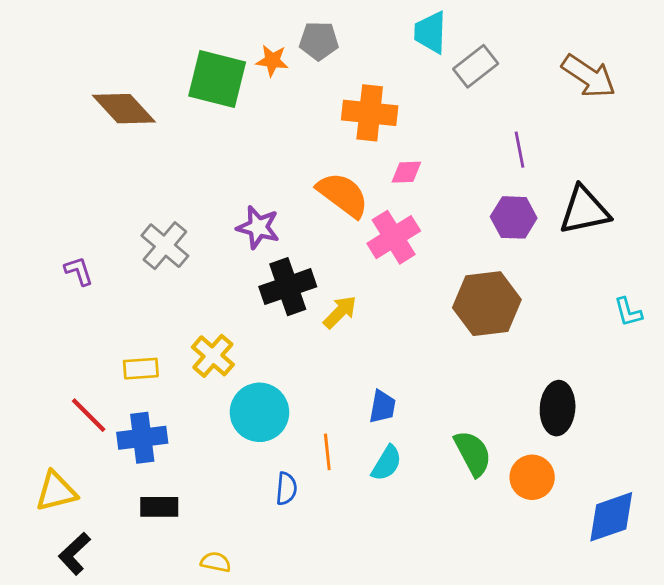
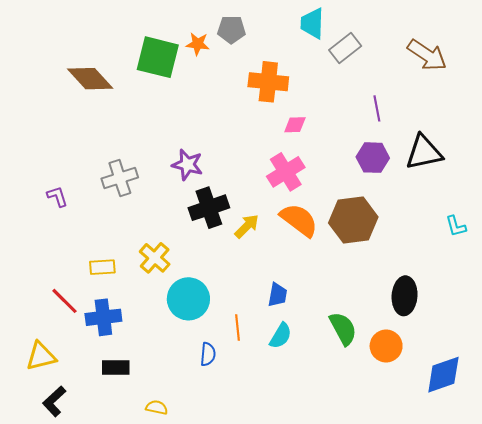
orange semicircle: (343, 195) -> (299, 220), moved
gray cross: (165, 246) -> (120, 178), turned 32

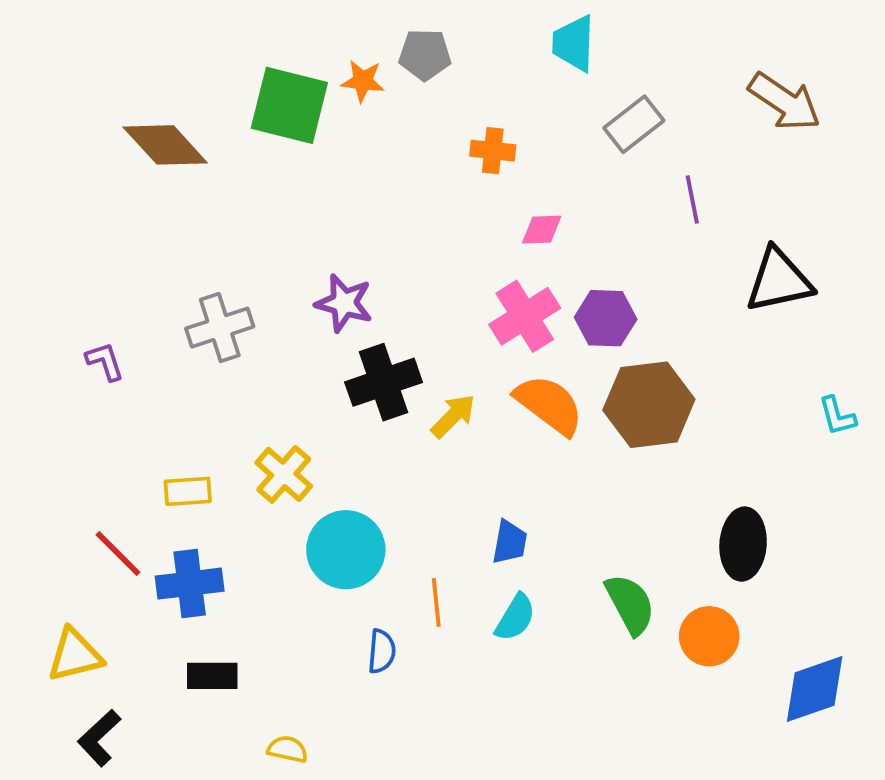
gray rectangle: (345, 48) -> (634, 124), moved
orange cross: (268, 82) -> (493, 151), size x0.6
purple hexagon: (373, 158) -> (606, 318), moved

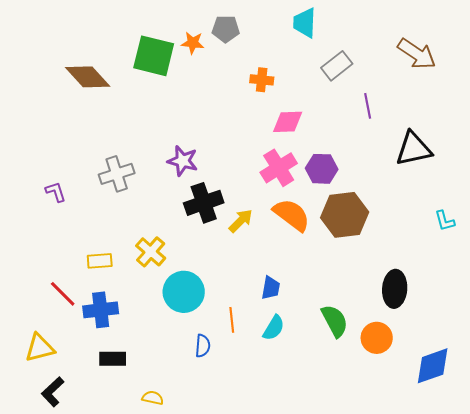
pink diamond: (542, 230) -> (288, 122), size x1.4

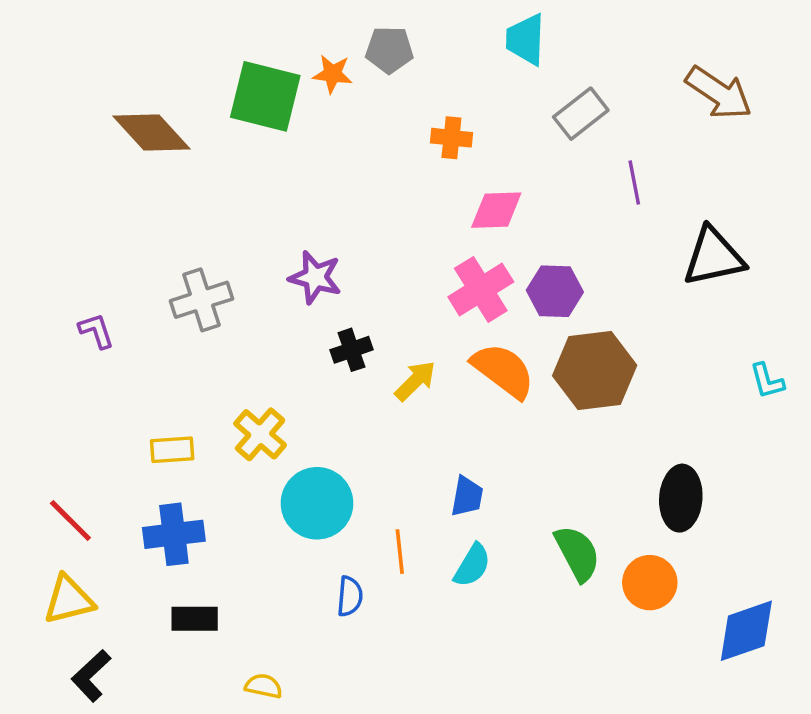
black cross: (204, 203) -> (351, 350), size x0.6
red line: (63, 294) -> (70, 521), moved

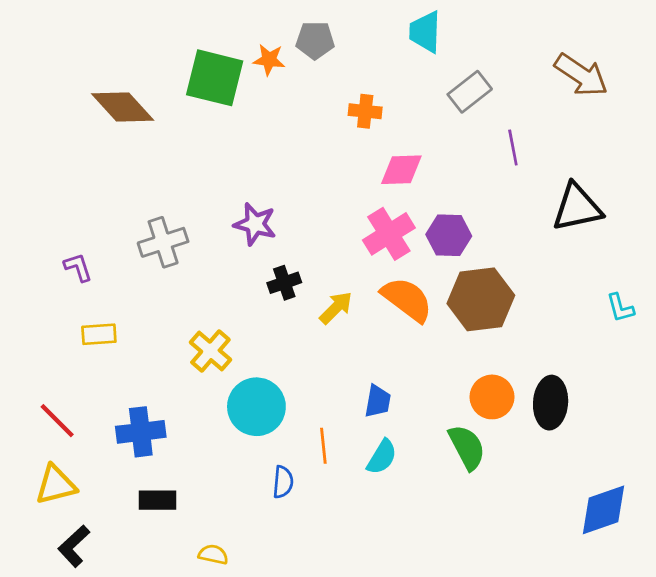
yellow rectangle: (172, 450) -> (99, 334), moved
orange circle: (650, 583) -> (492, 397), moved

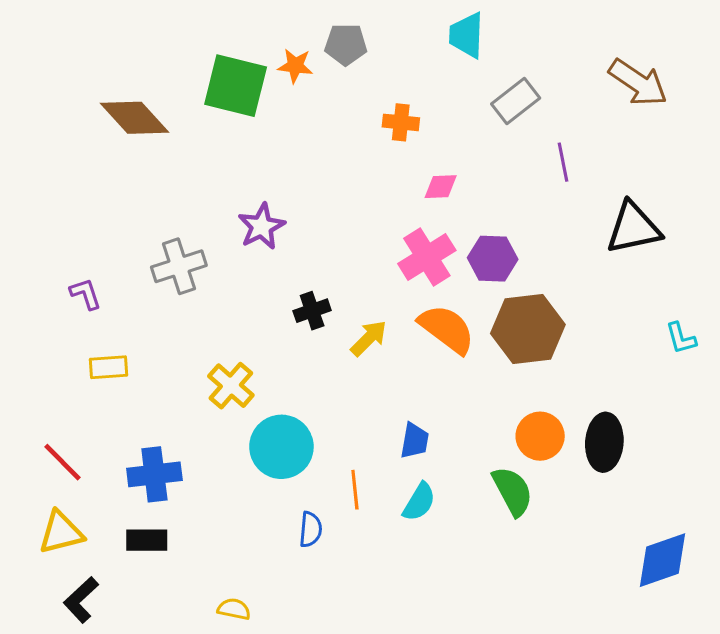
pink diamond: (401, 170) -> (441, 187), size x0.7
purple star: (255, 224) -> (262, 226), moved, turned 30
black rectangle: (157, 500) -> (147, 540), moved

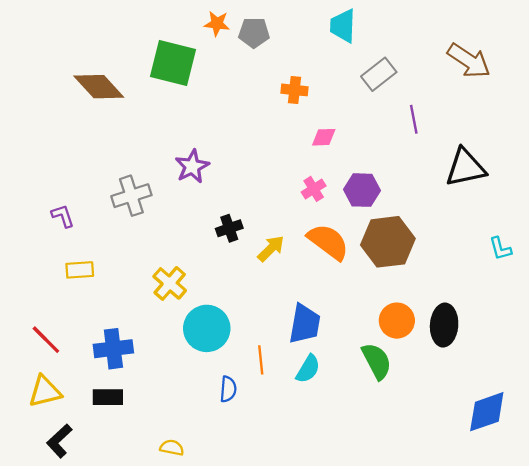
orange star: (295, 66) -> (217, 24), moved
pink cross: (427, 257) -> (314, 189), size x0.6
blue trapezoid: (415, 441) -> (305, 324), size x1.5

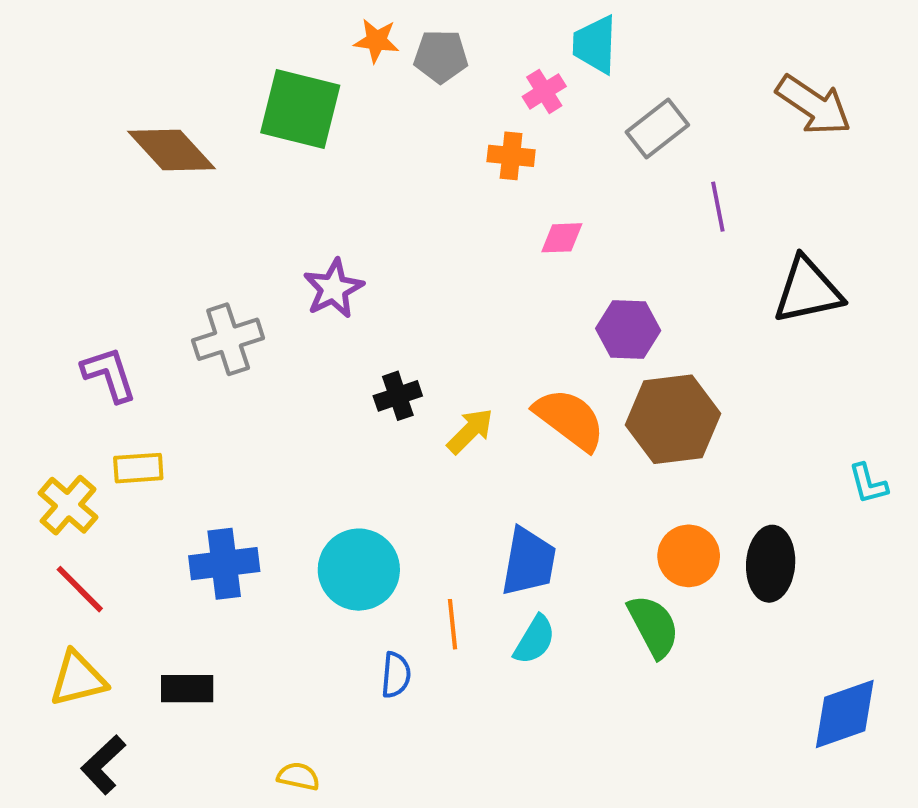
pink cross: (314, 189) -> (544, 91), moved
purple L-shape: (63, 216) -> (109, 374), size x1.4
cyan L-shape: (500, 249) -> (868, 484), moved
yellow cross: (170, 283) -> (68, 505), moved
blue cross: (113, 349) -> (224, 564), moved

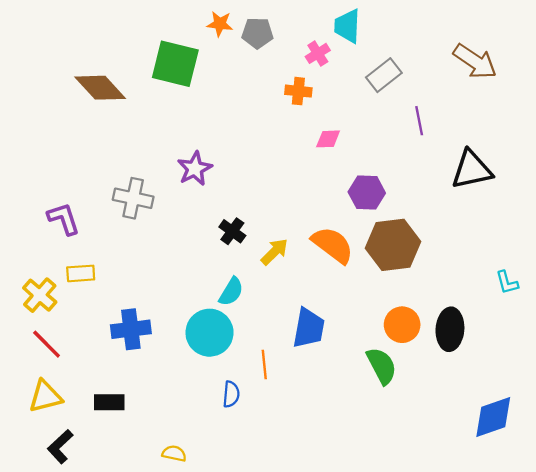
gray cross: (228, 339) -> (133, 198), turned 30
black cross: (398, 396) -> (232, 231), turned -35
cyan semicircle: (534, 640) -> (231, 292), moved

